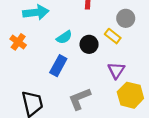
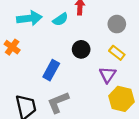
yellow rectangle: (113, 36) -> (117, 53), moved
cyan semicircle: (64, 37) -> (60, 19), moved
gray L-shape: (80, 99) -> (58, 102), moved

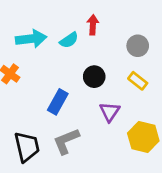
purple triangle: (108, 75) -> (110, 112), moved

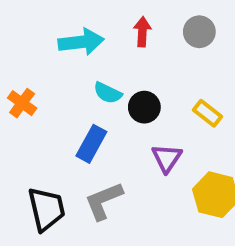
cyan arrow: (31, 39) -> (81, 42), moved
cyan semicircle: (69, 40) -> (108, 93), moved, turned 60
gray circle: (138, 46) -> (199, 32), moved

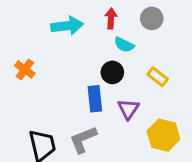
cyan semicircle: (108, 93) -> (124, 45), moved
blue rectangle: (91, 144) -> (95, 99), moved, turned -35

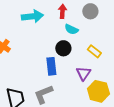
purple triangle: (128, 109) -> (83, 73), moved

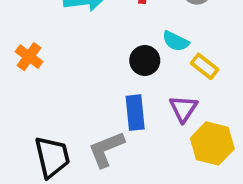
cyan semicircle: (71, 29) -> (176, 41), moved
blue rectangle: (51, 66) -> (135, 113), moved

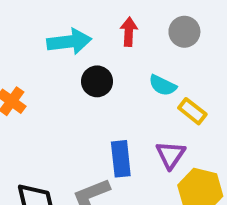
black circle: (145, 60) -> (97, 81), moved

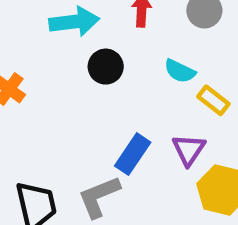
blue rectangle: (121, 159) -> (133, 154), turned 40

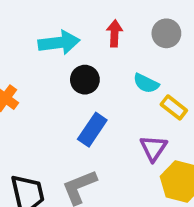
blue rectangle: (133, 154) -> (92, 130), moved

